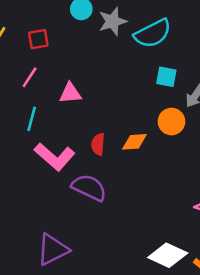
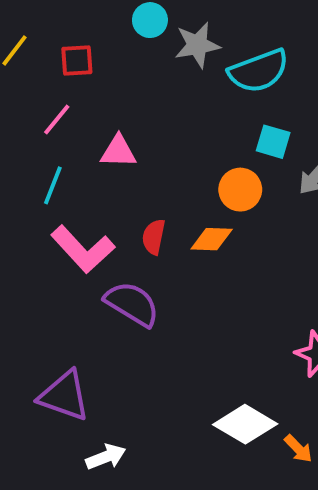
orange circle: (171, 122) -> (240, 190), moved
purple triangle: (53, 250) -> (64, 396), turned 40

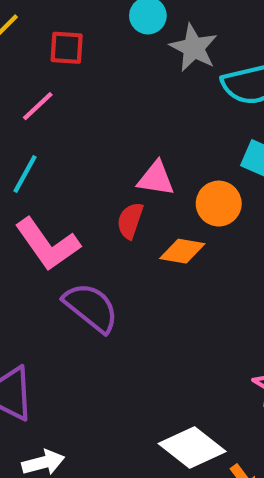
gray star: (197, 45) -> (194, 48), turned 30
pink triangle: (118, 151) -> (156, 179), moved
red semicircle: (154, 237) -> (130, 221), moved

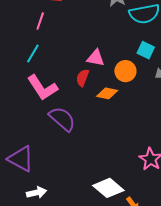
pink line: (38, 106) -> (40, 21), turned -30

